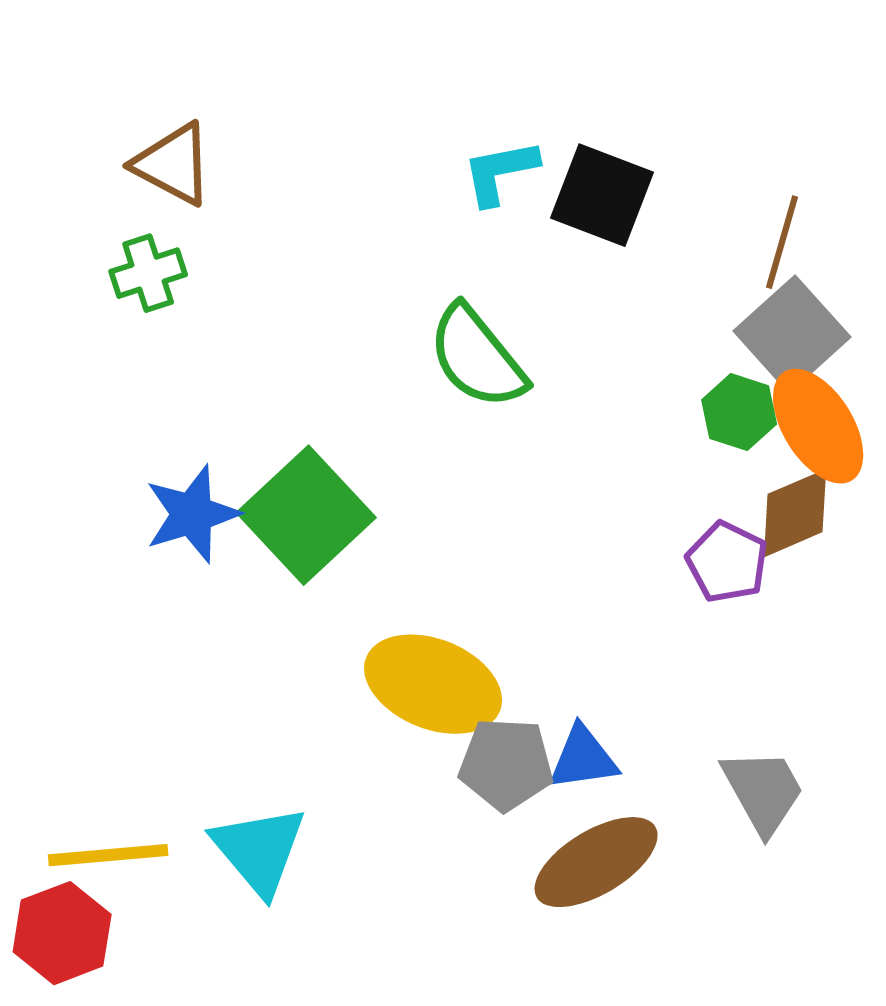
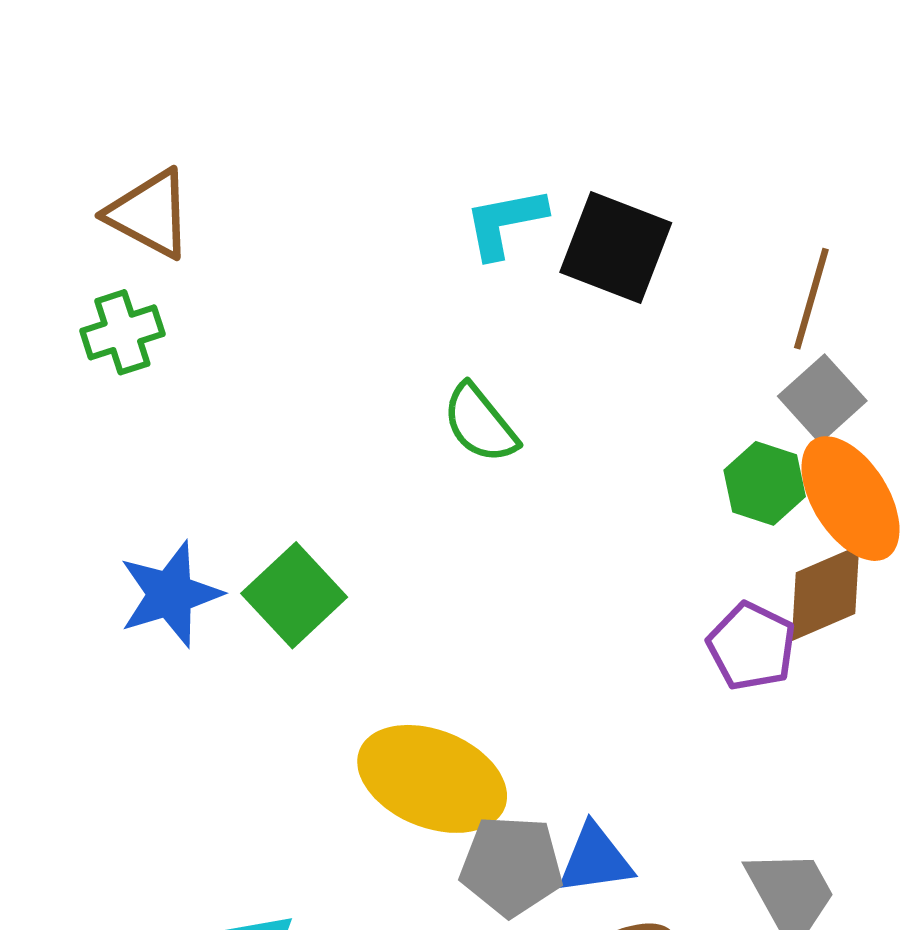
gray square: (792, 334) -> (822, 399), size x0.7
green semicircle: (477, 357) -> (480, 424), size x0.7
green square: (306, 515) -> (294, 595), size x0.7

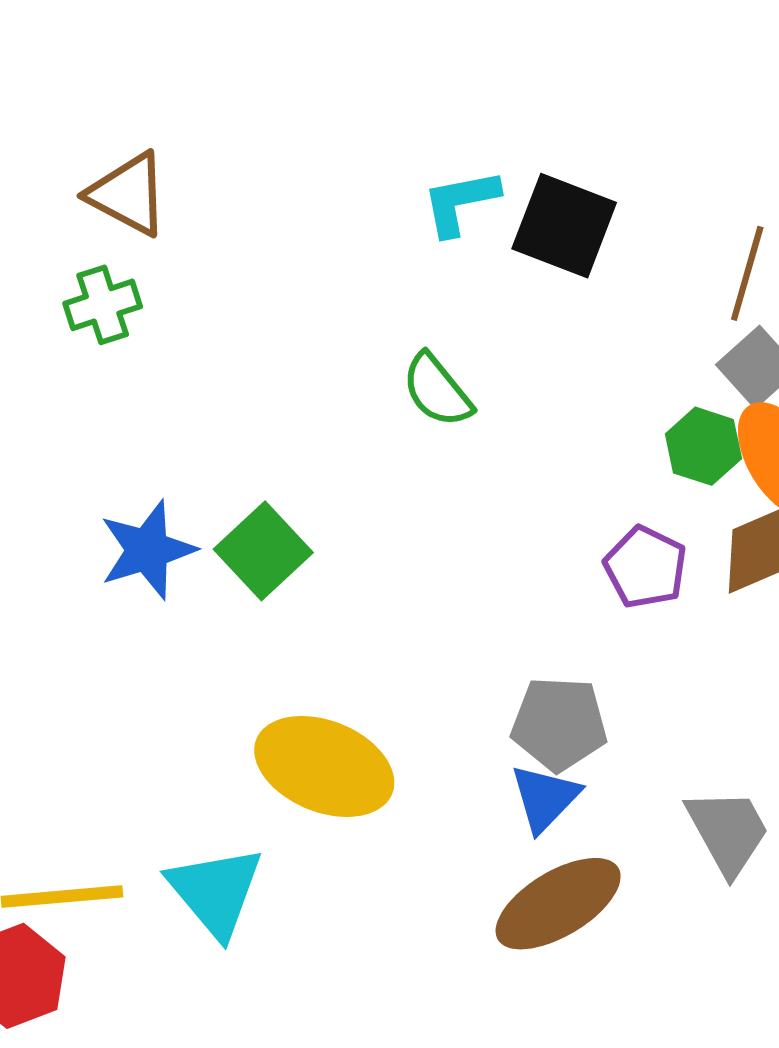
purple pentagon: (752, 646) -> (646, 567), moved
yellow ellipse: (432, 779) -> (324, 766), moved
blue triangle: (595, 859) -> (545, 798), turned -38
gray pentagon: (511, 866) -> (559, 724), moved

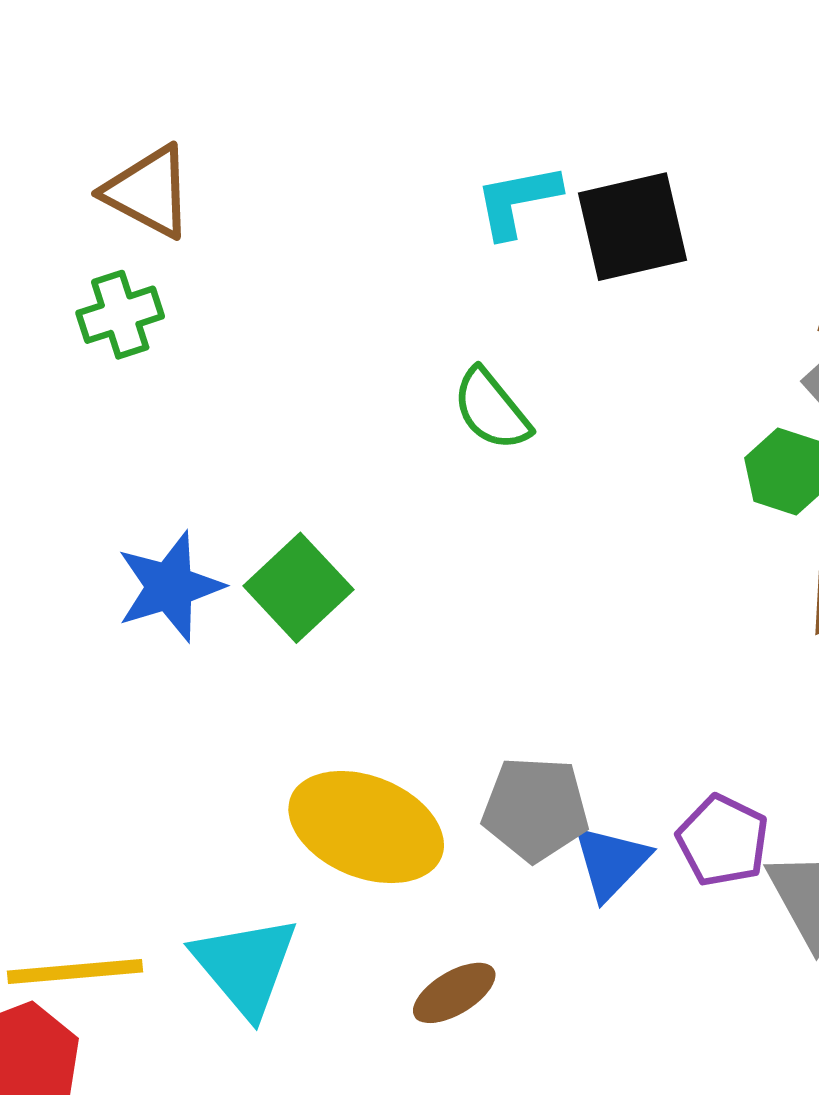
black square: (564, 226) -> (632, 227), turned -34
purple pentagon: (646, 567) -> (723, 841), moved
gray pentagon: (559, 724) -> (535, 809), moved
brown ellipse: (558, 904) -> (454, 993), moved, size x0.6

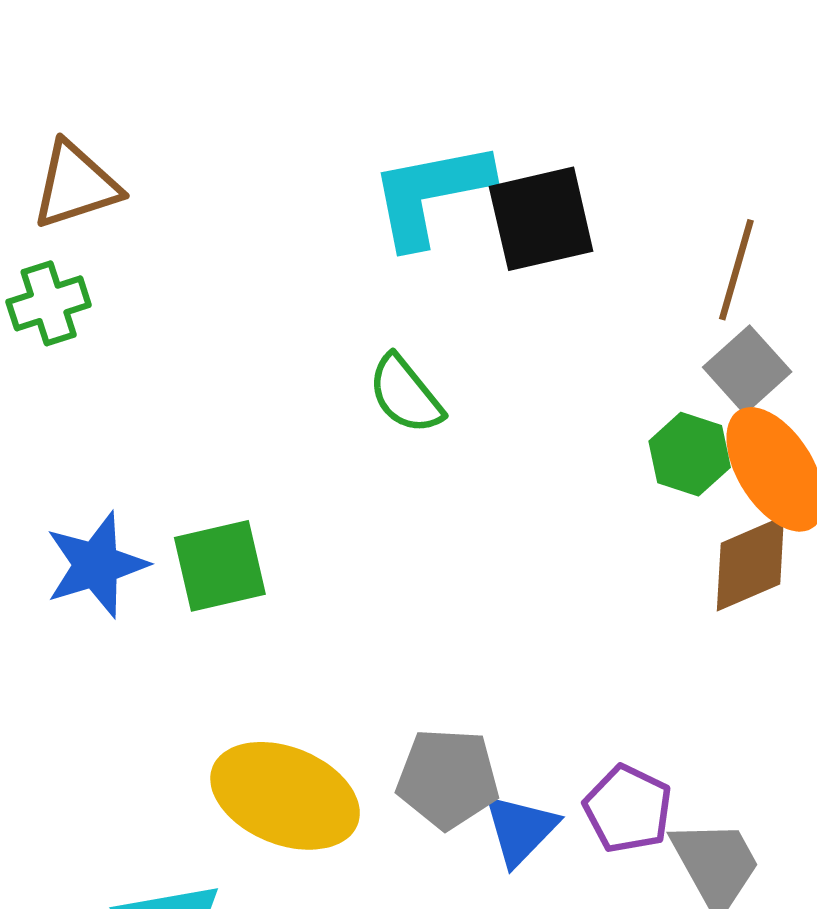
brown triangle: (148, 192) -> (76, 185), turned -46
cyan L-shape: (517, 201) -> (430, 194), size x1.5
green square: (298, 588) -> (220, 566), turned 30

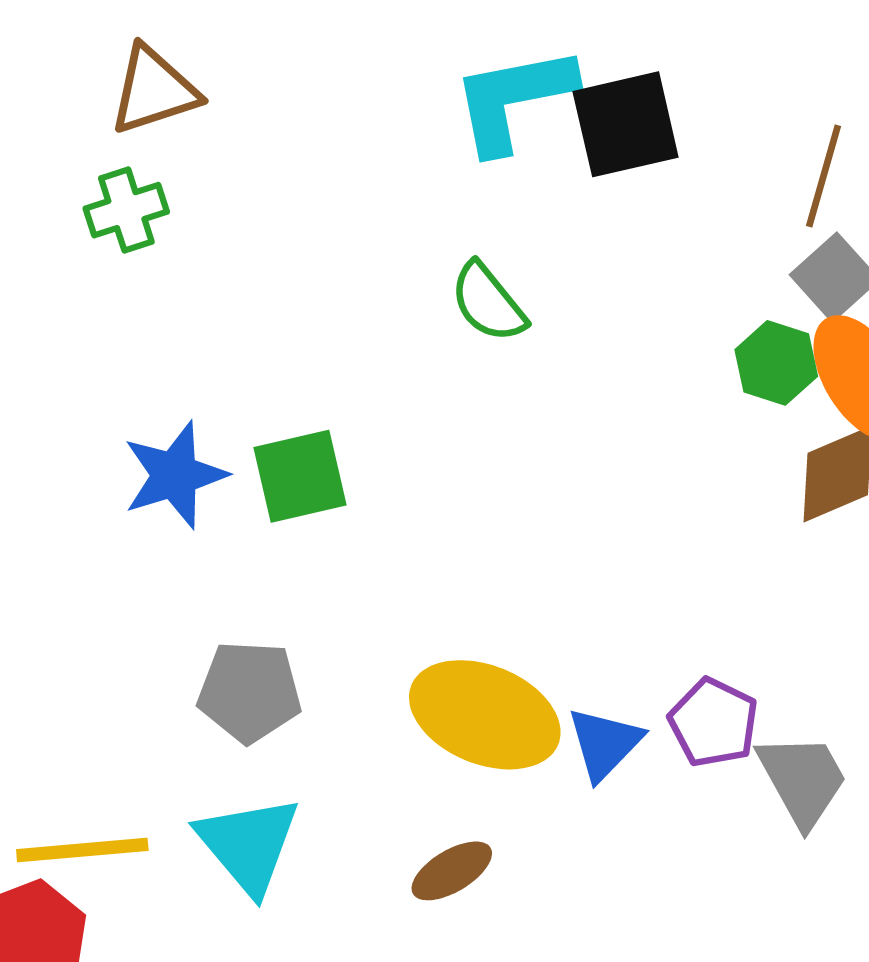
gray pentagon: (448, 778) -> (249, 692), moved
yellow ellipse: (285, 796) -> (485, 715), moved

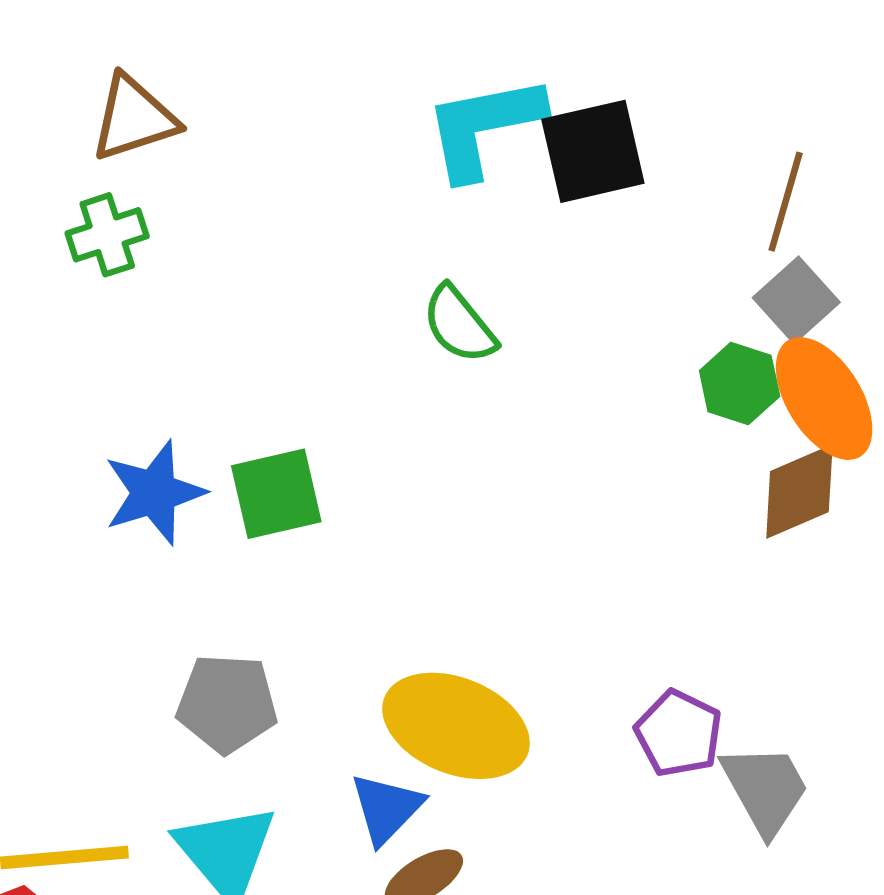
blue triangle: (605, 743) -> (386, 808), moved

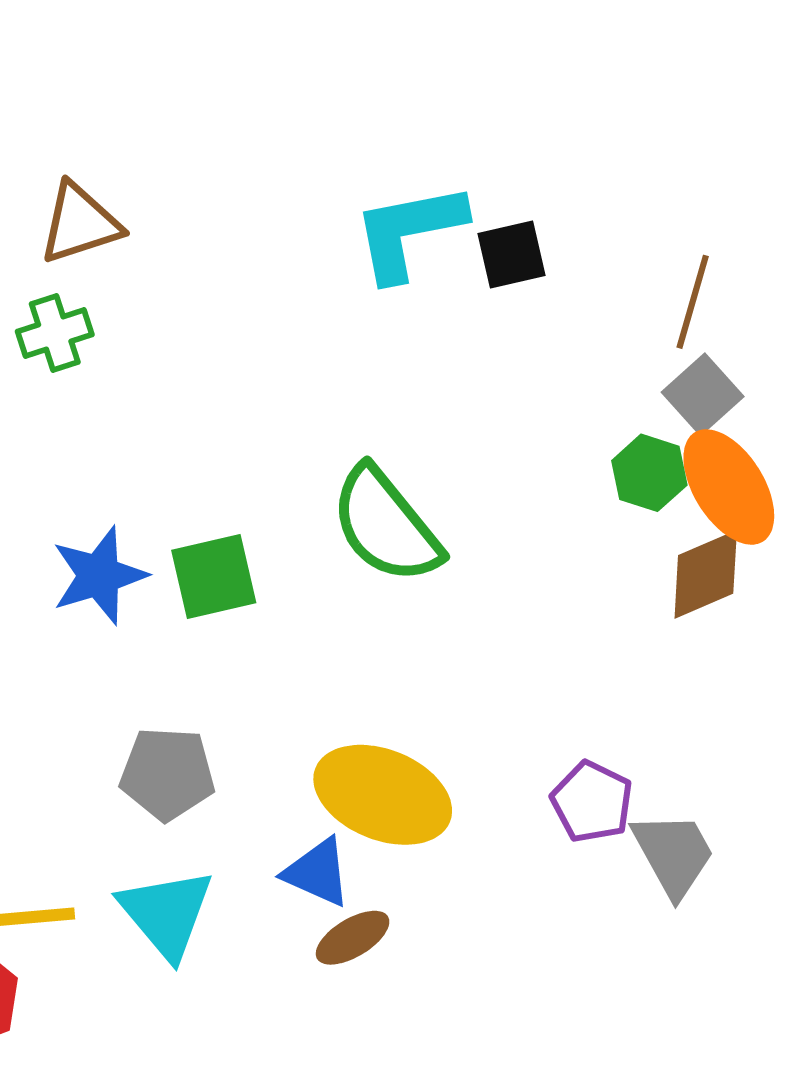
black square: (593, 151) -> (512, 255), size x0.7
green semicircle: (459, 325) -> (386, 525), moved, size x1.6
blue triangle: (386, 808) -> (317, 872), turned -50

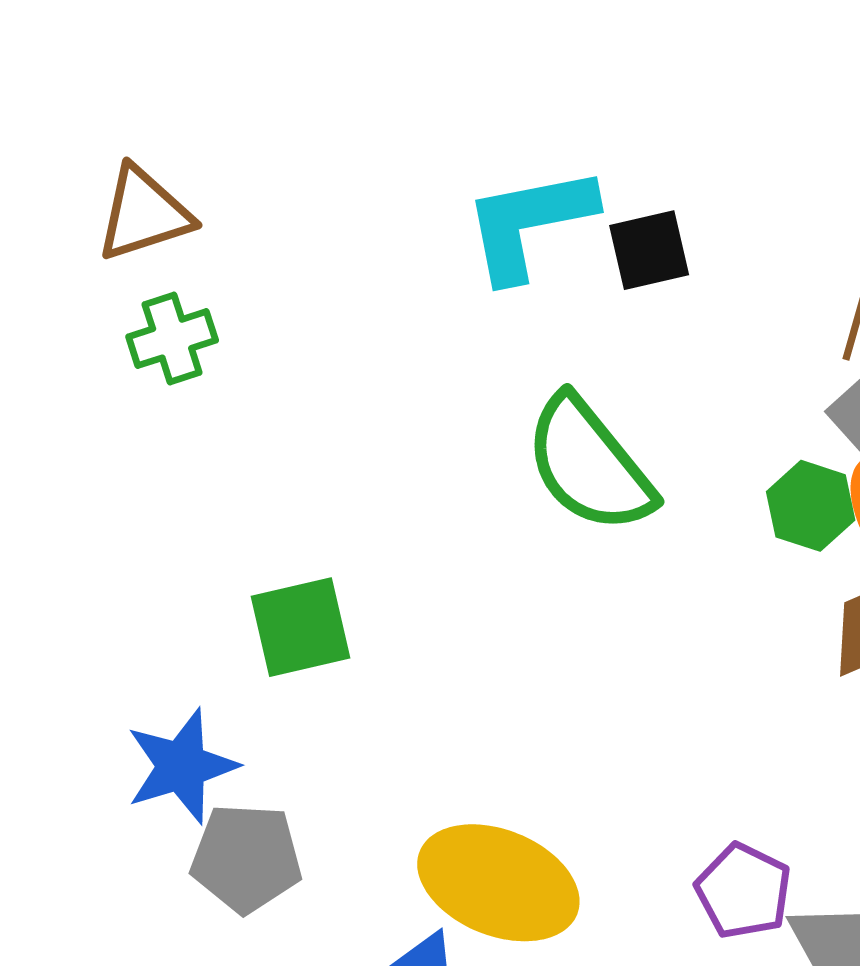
green cross: (55, 333) -> (172, 339), moved
green semicircle: (386, 525) -> (589, 465), moved
blue star: (99, 575) -> (181, 766), moved

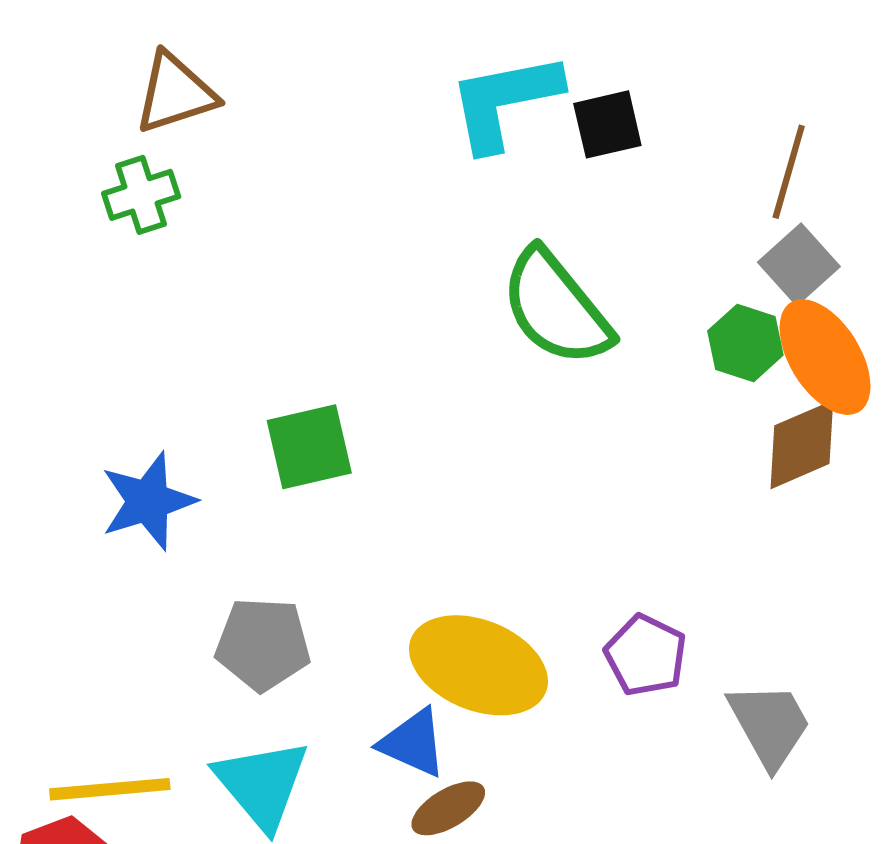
green cross: (172, 339) -> (141, 195), moved
blue star: (181, 766) -> (148, 501), moved
purple pentagon: (743, 891) -> (646, 655), moved

